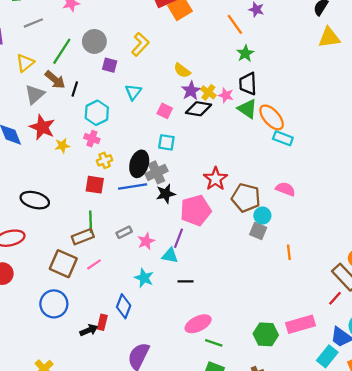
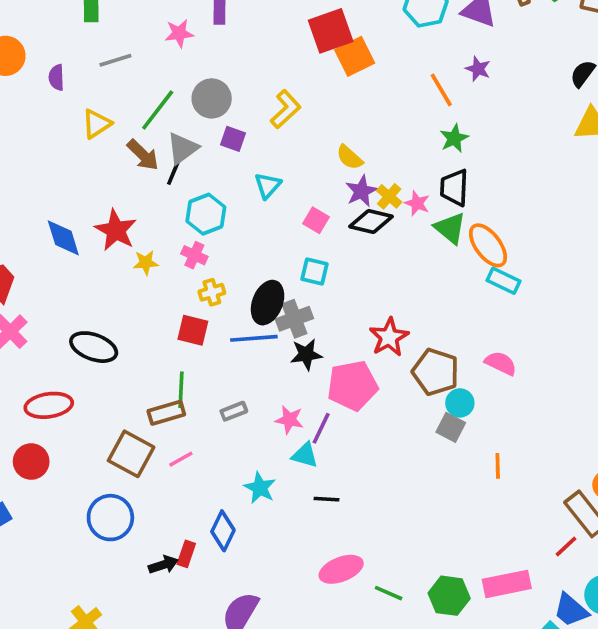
gray triangle: (35, 94) -> (183, 148), moved
pink star: (146, 241) -> (289, 420), moved, turned 30
green line: (214, 343) -> (389, 593), moved

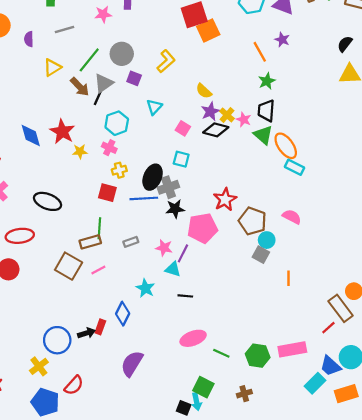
blue circle: (110, 518) -> (57, 340), moved

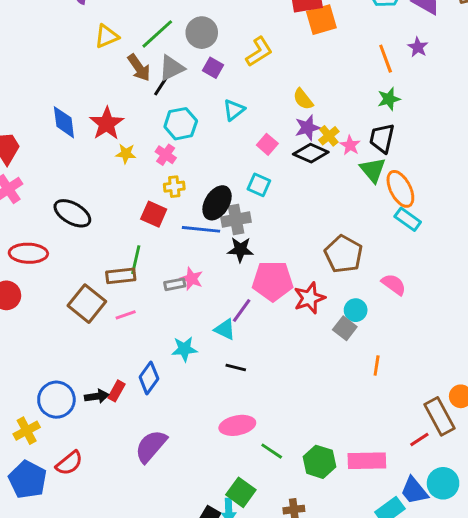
red star: (225, 200) -> (309, 298), moved
brown pentagon: (252, 221) -> (343, 254), moved
pink star: (164, 248) -> (192, 279), moved
cyan star: (145, 288) -> (184, 349), turned 30

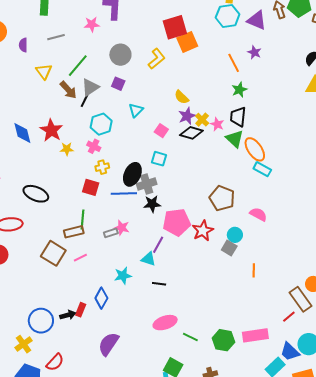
gray circle: (202, 33) -> (120, 55), moved
yellow triangle: (107, 36) -> (44, 71), turned -36
yellow L-shape: (259, 52) -> (157, 59), moved

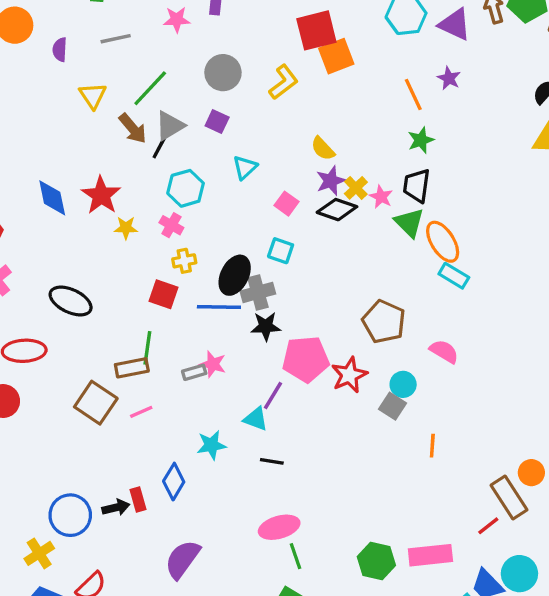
red rectangle: (81, 310) -> (138, 499), turned -40
green line: (190, 337) -> (295, 556), moved, turned 42

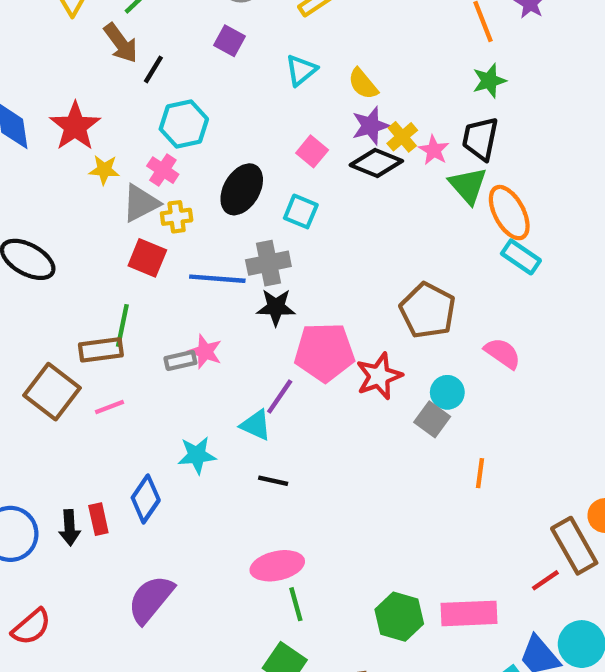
gray triangle: (170, 126) -> (141, 203), moved
cyan triangle: (245, 167) -> (301, 70), moved
black ellipse: (235, 275) -> (242, 189), moved
black arrow: (116, 508) -> (70, 528), turned 96

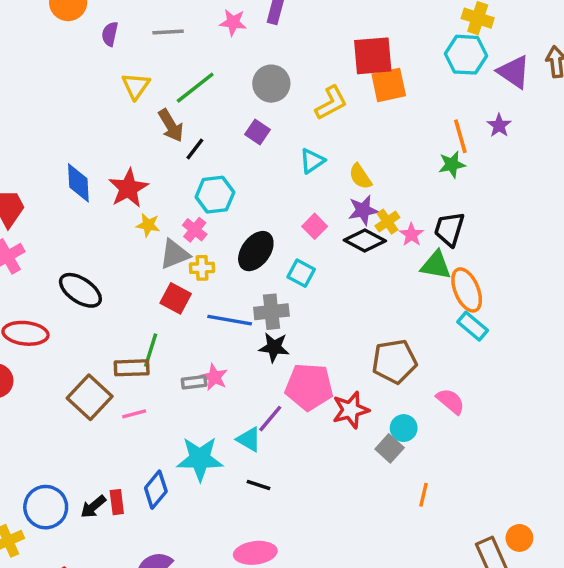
green star: (489, 81) -> (452, 165), moved
green triangle: (468, 185) -> (436, 265), turned -44
brown pentagon: (428, 310) -> (394, 361), turned 30
cyan star: (197, 455) -> (200, 459), size x1.5
black arrow: (70, 528) -> (93, 507), turned 48

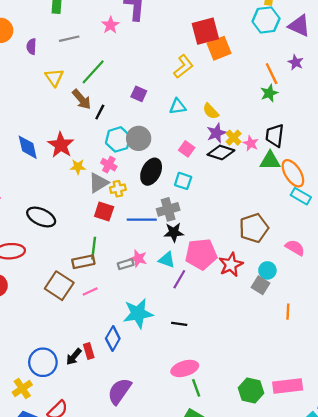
pink star: (233, 22) -> (110, 25), turned -30
gray circle: (271, 84) -> (139, 138), moved
cyan triangle: (312, 161) -> (178, 107), turned 36
cyan triangle: (249, 439) -> (167, 260), moved

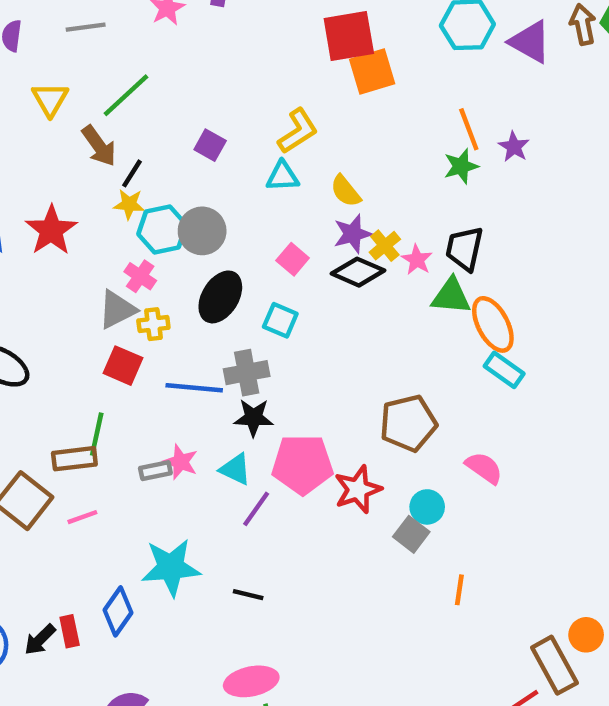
purple star: (296, 62) -> (514, 147), moved
yellow L-shape: (183, 67) -> (298, 131), moved
yellow star: (78, 167) -> (129, 204), moved

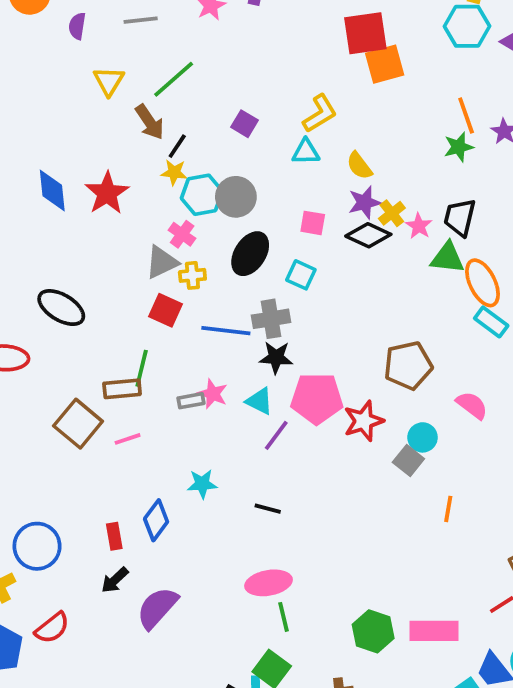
pink square: (293, 259) -> (313, 223), turned -32
cyan star: (171, 567) -> (202, 484), size x0.6
black arrow: (40, 640) -> (115, 580), moved

